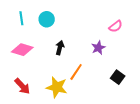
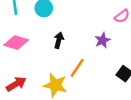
red arrow: (22, 86) -> (16, 84), turned -78

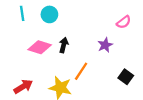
pink diamond: (16, 43) -> (40, 47), moved

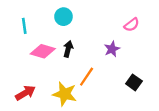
cyan line: (22, 13) -> (24, 26), moved
cyan circle: (49, 14) -> (63, 17), moved

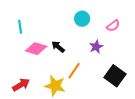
cyan circle: (63, 17) -> (82, 19), moved
black arrow: (68, 49) -> (58, 47), turned -64
black square: (134, 82) -> (115, 76), size x1.5

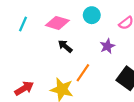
cyan line: (20, 27) -> (23, 24), turned 32
pink diamond: (36, 49) -> (57, 23), moved

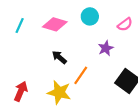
black arrow: (65, 46) -> (59, 57), moved
red arrow: (24, 88) -> (21, 91), turned -36

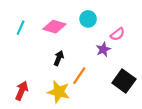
pink semicircle: (125, 24) -> (117, 34), moved
black arrow: (59, 57) -> (59, 58), turned 72

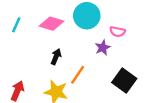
cyan circle: (88, 19) -> (87, 16), size x1.5
pink semicircle: (117, 34) -> (117, 32), turned 48

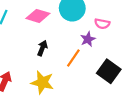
orange line: (78, 75) -> (73, 58), moved

